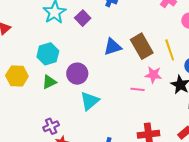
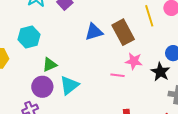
yellow line: (170, 50) -> (149, 16), moved
purple circle: (77, 74) -> (42, 87), moved
green triangle: (49, 82) -> (50, 65), moved

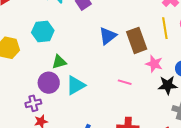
blue triangle: (94, 32) -> (108, 36), turned -30
pink star: (134, 61) -> (154, 64), moved
black star: (160, 72) -> (168, 85), turned 30

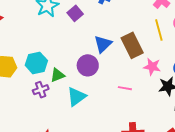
cyan hexagon: (43, 32) -> (36, 63), moved
purple circle: (49, 83) -> (88, 65), moved
purple cross: (33, 103) -> (41, 90), moved

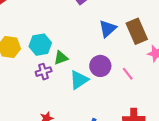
purple circle: (88, 65) -> (100, 66), moved
pink line: (125, 88) -> (128, 74), turned 40

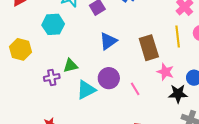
blue triangle: (108, 29) -> (108, 41), moved
cyan hexagon: (40, 45) -> (53, 24), moved

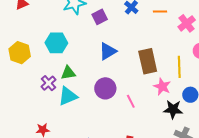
cyan hexagon: (53, 24) -> (56, 43), moved
yellow line: (178, 37) -> (179, 67), moved
purple cross: (52, 77) -> (49, 83), turned -35
cyan triangle: (86, 90) -> (68, 96), moved

